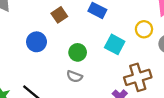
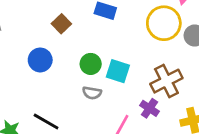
yellow circle: (144, 29) -> (164, 23), size x1.6
cyan square: (115, 44) -> (118, 71), moved

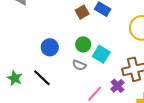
brown square: (61, 24) -> (82, 12), moved
blue circle: (40, 60) -> (50, 47), moved

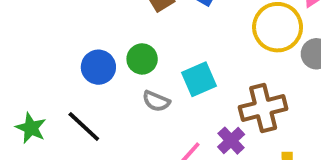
green circle: (83, 44) -> (142, 59), moved
cyan square: (101, 54) -> (199, 79), turned 36

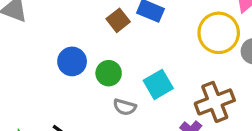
blue circle: (98, 67) -> (72, 61), moved

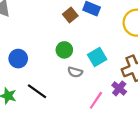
blue circle: (72, 61) -> (18, 59), moved

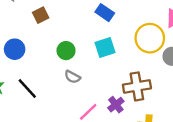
brown square: (70, 15) -> (41, 15), moved
cyan square: (97, 57) -> (105, 47), moved

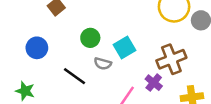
cyan square: (105, 47) -> (125, 48), moved
black line: (27, 89) -> (74, 76), moved

